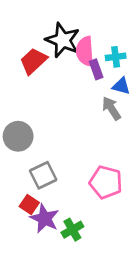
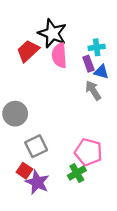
pink semicircle: (85, 51) -> (59, 55), moved
purple rectangle: (96, 69) -> (88, 64), moved
green cross: (72, 230) -> (77, 173), moved

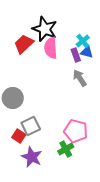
cyan cross: (97, 47) -> (83, 41), turned -32
blue triangle: (101, 72) -> (87, 52), moved
red square: (24, 171) -> (19, 136), moved

